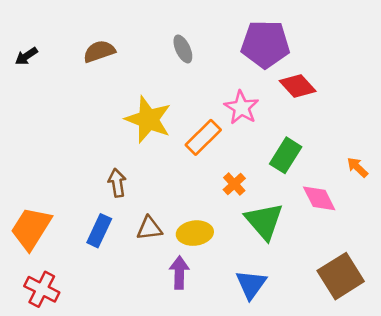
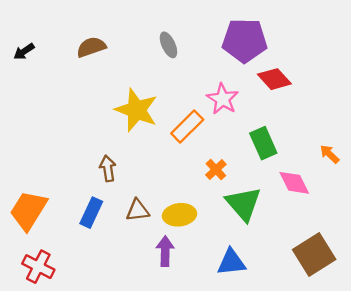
green rectangle: (286, 155) -> (263, 143), turned -56
blue triangle: (251, 284) -> (231, 262), turned 48

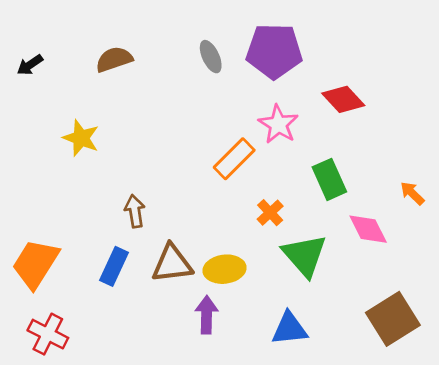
purple pentagon: (245, 40) -> (274, 51), moved
yellow star: (136, 110) -> (81, 138), moved, size x0.7
brown triangle: (138, 210) -> (172, 264), size x1.4

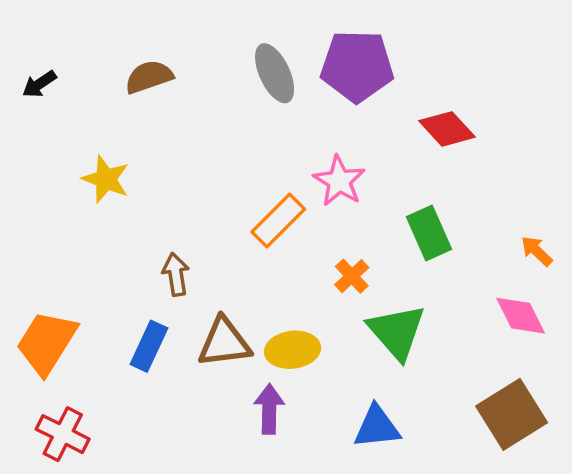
gray ellipse: (211, 57) -> (275, 73), size x1.4
pink star: (278, 124) -> (339, 181), moved
orange rectangle: (234, 159) -> (278, 220), moved
pink diamond: (368, 229) -> (521, 316), moved

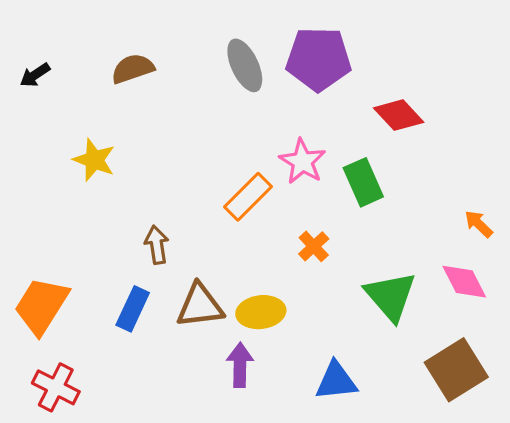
green rectangle: (429, 233) -> (363, 182), moved
green triangle: (397, 332) -> (391, 296), moved

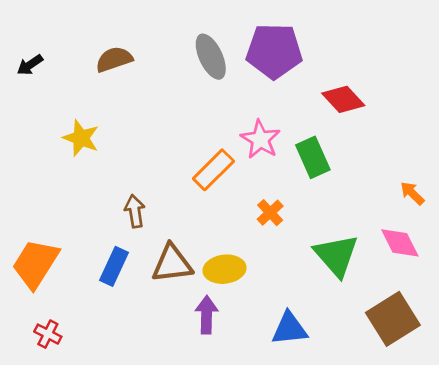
red cross: (56, 387) -> (48, 334), size x0.7

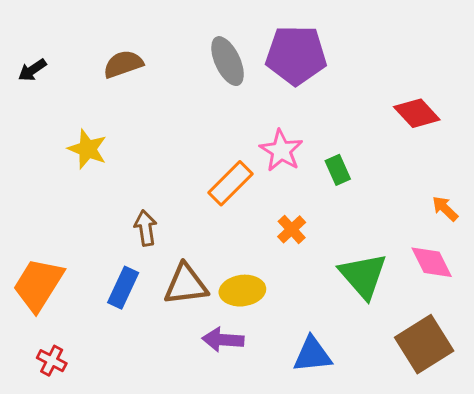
red diamond: (343, 99) -> (417, 113), moved
green rectangle: (313, 157) -> (338, 170), size x0.7
purple arrow: (207, 315) -> (223, 340), turned -87

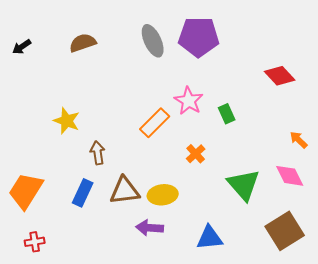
yellow star: (87, 149) -> (67, 121), moved
red cross: (52, 361) -> (35, 242), turned -36

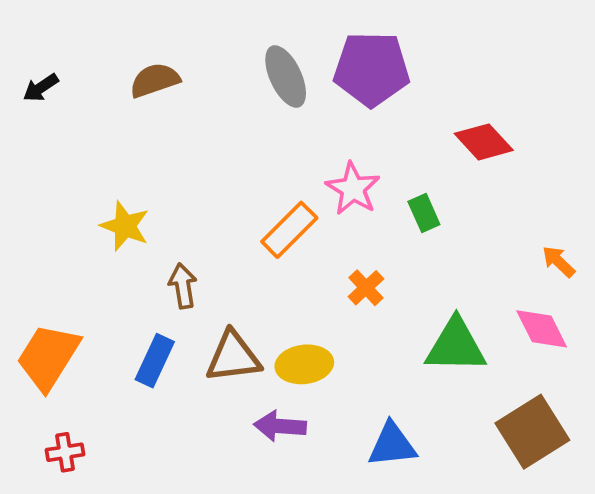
red diamond: (280, 76) -> (484, 142), moved
green triangle: (244, 185) -> (456, 346), turned -48

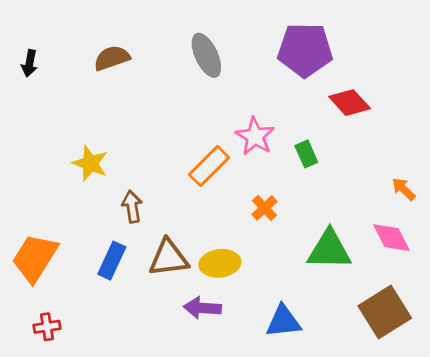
purple pentagon: (372, 69) -> (305, 50), moved
black arrow: (41, 88) -> (29, 63), turned -45

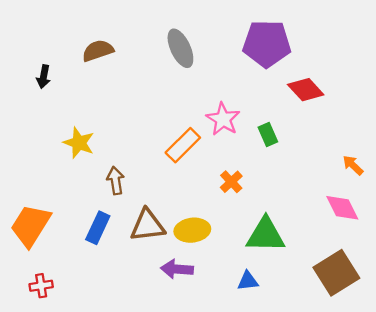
black arrow: (29, 63) -> (43, 77), moved
green triangle: (329, 250) -> (266, 235), moved
blue triangle: (283, 321) -> (248, 281), size x0.7

